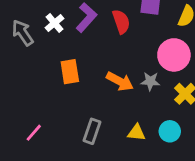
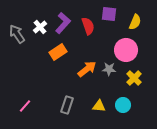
orange rectangle: (70, 72) -> (58, 52), moved, turned 66
orange arrow: (120, 81) -> (87, 69), turned -66

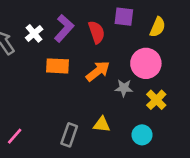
orange rectangle: (58, 52) -> (57, 66), turned 36
orange arrow: (87, 69) -> (98, 71), moved
yellow triangle: (99, 106) -> (102, 124), moved

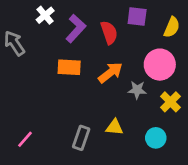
white cross: (34, 33) -> (45, 15), moved

